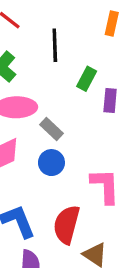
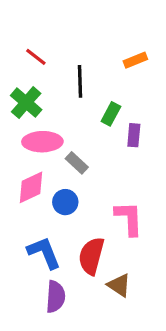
orange rectangle: (112, 24) -> (135, 60), turned 55
blue circle: (51, 163) -> (65, 202), moved

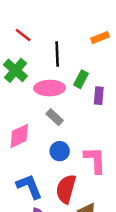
pink ellipse: (42, 142) -> (50, 88), moved
blue circle: (65, 202) -> (60, 151), moved

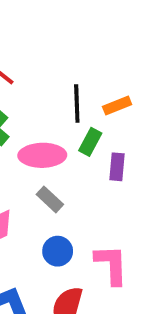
orange rectangle: (100, 38) -> (117, 105), moved
black line: (57, 54) -> (77, 104), moved

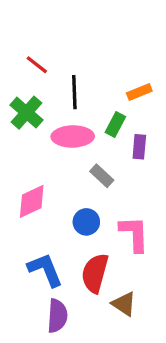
black line: (77, 104) -> (74, 92), moved
gray rectangle: (50, 199) -> (102, 176), moved

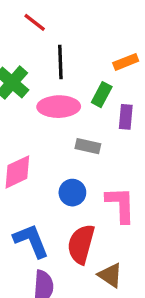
red line: (37, 65) -> (35, 22), moved
gray rectangle: (102, 176) -> (88, 146), turned -30

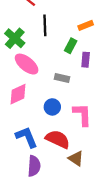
pink ellipse: (59, 107) -> (27, 64), moved, turned 40
red semicircle: (81, 244) -> (58, 139), turned 100

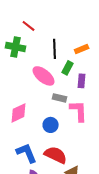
black line: (45, 25) -> (55, 49), moved
green cross: (15, 38) -> (16, 47), moved, turned -30
pink ellipse: (27, 64) -> (44, 76), moved
pink L-shape: (82, 114) -> (79, 111), moved

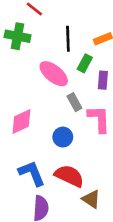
gray rectangle: (60, 98) -> (74, 102), turned 48

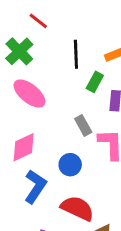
green cross: (18, 36) -> (19, 51), turned 35
pink ellipse: (54, 74) -> (29, 93), moved
blue L-shape: (32, 173) -> (35, 186), moved, turned 56

